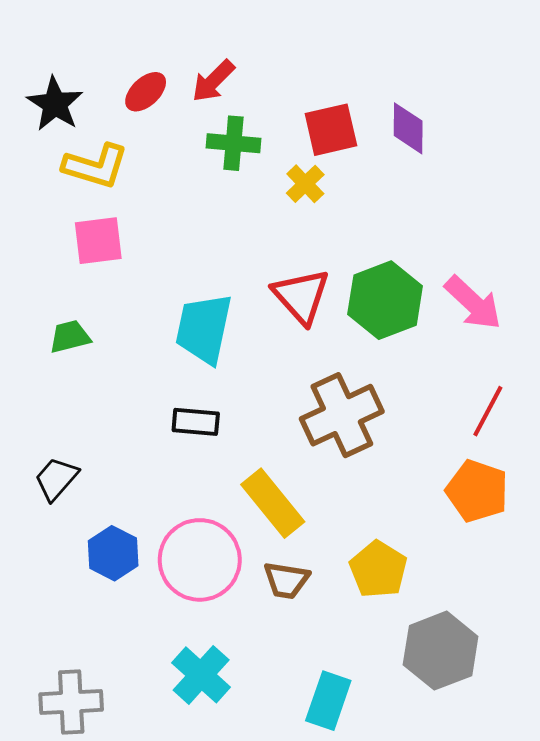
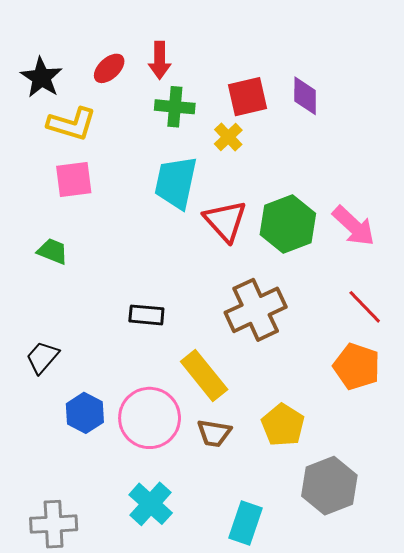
red arrow: (213, 81) -> (160, 60), turned -45
cyan trapezoid: (204, 329) -> (176, 183), moved
green trapezoid: (70, 337) -> (53, 251), turned 36
red line: (488, 411) -> (365, 307), turned -72

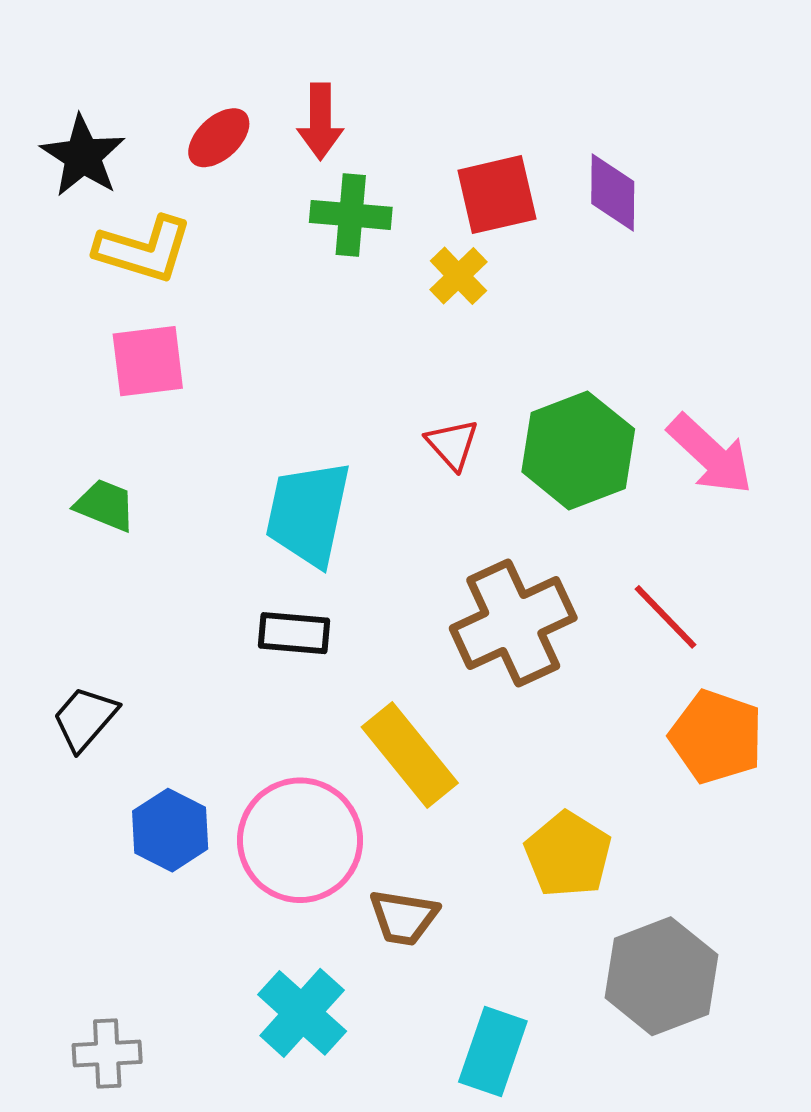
cyan trapezoid: (176, 183) -> (308, 513), moved
red triangle: (225, 221) -> (452, 444), size x0.6
red line: (365, 307) -> (666, 617), moved
brown trapezoid: (214, 433) -> (404, 917), moved
gray cross: (54, 524) -> (107, 1053), size x0.7

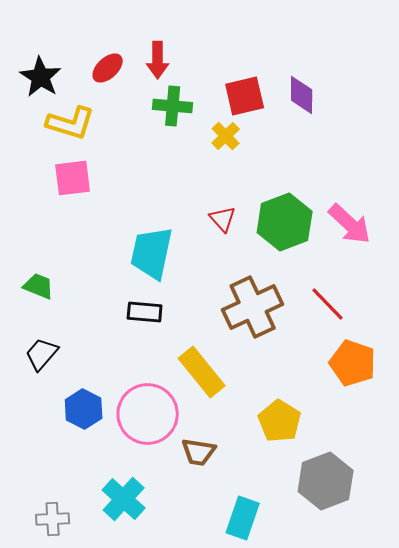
green trapezoid: (105, 505) -> (39, 286), moved
cyan cross: (302, 1013) -> (124, 499), moved

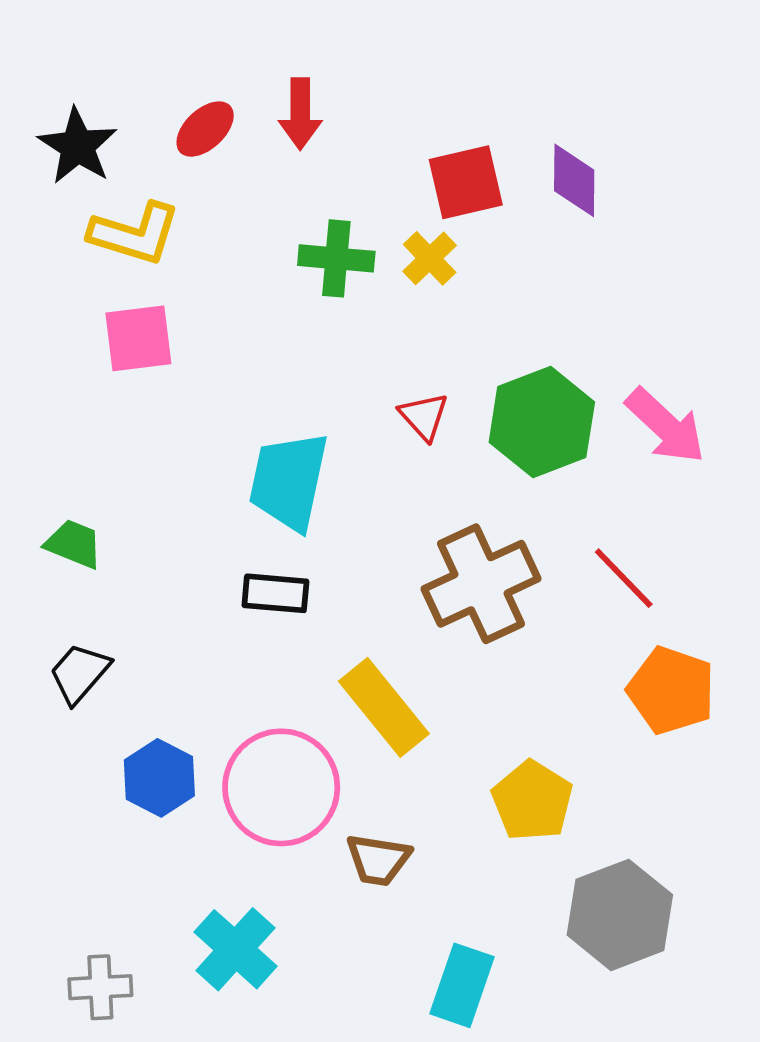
green cross: (173, 106) -> (336, 258), moved

